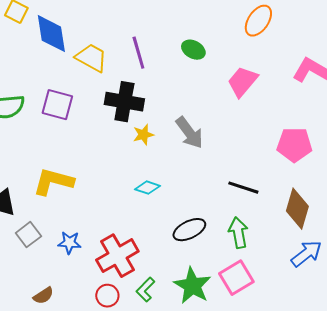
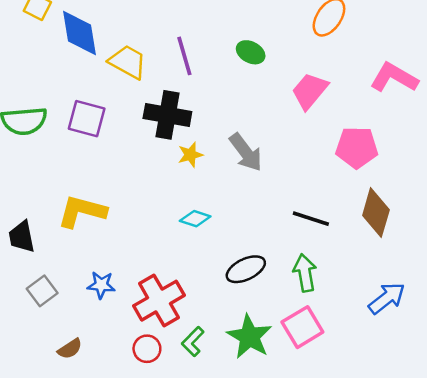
pink pentagon: (294, 145) -> (357, 147), moved
brown diamond: (297, 209) -> (376, 213), moved
gray square: (28, 235) -> (42, 291), moved

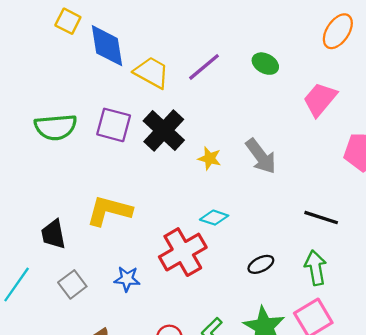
purple line: (184, 56) -> (204, 67), turned 66
black cross: (167, 115) -> (164, 131), moved, turned 33
yellow star: (190, 155) -> (210, 158), turned 30
black ellipse: (246, 269) -> (261, 264), size x0.7
red cross: (159, 301) -> (183, 252), moved

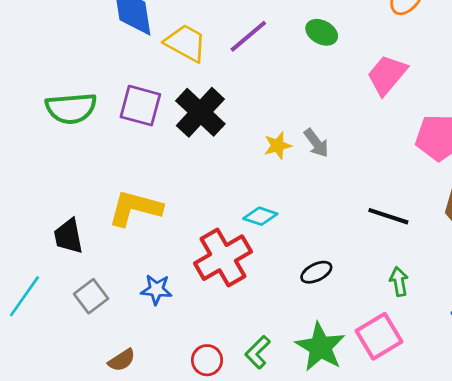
gray arrow: (261, 156) -> (316, 143), size x0.7
yellow star: (210, 158) -> (278, 146), moved, turned -30
green arrow: (316, 268) -> (399, 282), moved, size x0.7

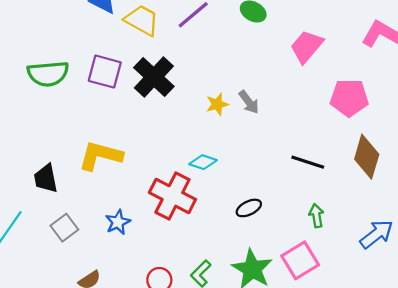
red cross: (223, 258) -> (172, 196), turned -33
blue star: (156, 290) -> (118, 222), turned -30

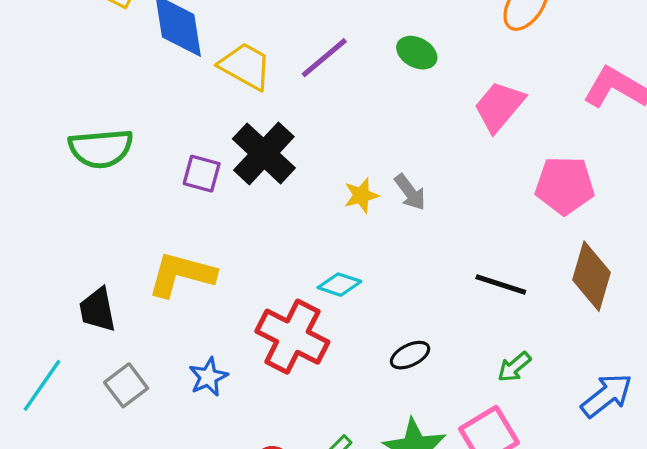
purple square: (105, 72) -> (202, 174), moved, size x0.7
green arrow: (316, 216) -> (514, 367), turned -120

